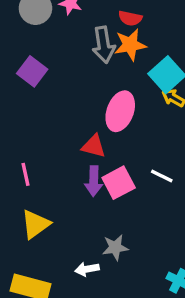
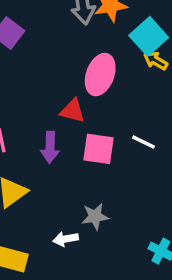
purple arrow: (94, 181) -> (50, 147), moved
pink square: (119, 183) -> (98, 149), turned 36

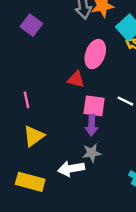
purple arrow: (50, 147) -> (92, 125), moved
white arrow: (66, 239) -> (71, 169), size x1.5

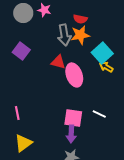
pink ellipse: (95, 54) -> (74, 75), turned -40
red triangle: (76, 79) -> (58, 62), moved

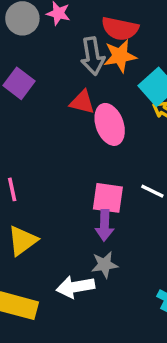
red semicircle: (80, 19) -> (120, 29), size x1.5

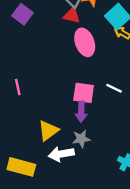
red triangle: (82, 102) -> (72, 15), moved
yellow triangle: (22, 241) -> (48, 131), moved

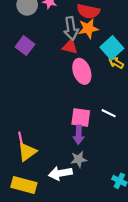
pink line: (18, 87) -> (21, 139), moved
yellow triangle: (48, 131) -> (27, 152), moved

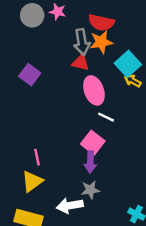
purple square: (25, 46) -> (30, 75), moved
white line: (109, 113) -> (106, 117), moved
pink square: (81, 117) -> (93, 143), turned 30
pink line: (21, 139) -> (37, 157), moved

